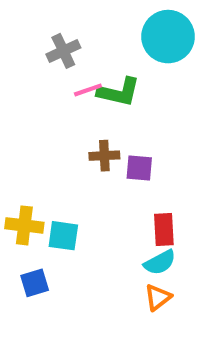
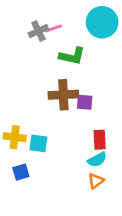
pink line: (88, 90) -> (53, 29), moved
brown cross: (104, 156) -> (63, 95), size x1.6

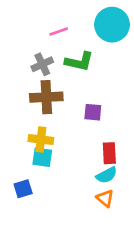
gray cross: (38, 31) -> (42, 64), moved
brown cross: (63, 95) -> (46, 97), moved
yellow cross: (15, 137) -> (41, 140), moved
orange triangle: (96, 181) -> (105, 198), turned -42

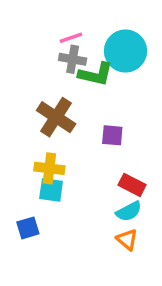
cyan circle: (112, 25) -> (125, 51), moved
gray cross: (42, 64) -> (73, 59), moved, turned 35
brown cross: (46, 97) -> (56, 117), turned 36
red rectangle: (109, 153) -> (132, 185), turned -60

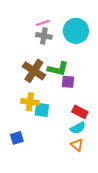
green L-shape: (96, 74) -> (58, 69), moved
cyan square: (51, 190) -> (42, 110), moved

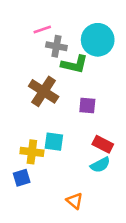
pink line: (43, 23) -> (42, 29), moved
green L-shape: (58, 69) -> (74, 64), moved
yellow cross: (30, 102) -> (32, 152), moved
orange triangle: (77, 145) -> (74, 201), moved

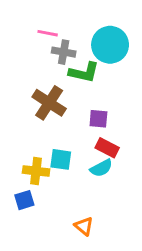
pink line: (42, 29) -> (48, 33), turned 30
red rectangle: (103, 144) -> (107, 148), moved
cyan semicircle: (100, 165) -> (101, 168), moved

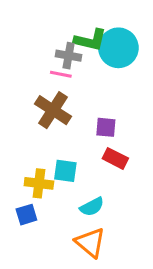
pink line: (48, 33) -> (61, 74), moved
green L-shape: (84, 72) -> (90, 40), moved
cyan semicircle: (101, 168) -> (92, 207), moved
orange triangle: (84, 226) -> (90, 243), size x1.5

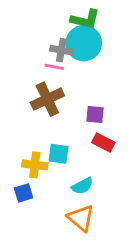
green L-shape: (90, 40) -> (85, 19), moved
cyan circle: (118, 48) -> (84, 43), moved
brown cross: (53, 110) -> (47, 99), turned 32

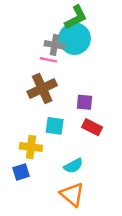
green L-shape: (85, 19) -> (76, 17), turned -40
cyan square: (59, 154) -> (55, 126), moved

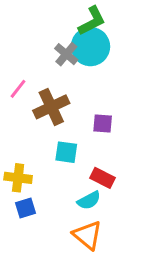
gray cross: (55, 45) -> (66, 54), turned 30
pink line: (48, 60) -> (18, 89), moved, turned -63
red rectangle: (92, 127) -> (103, 178), moved
yellow cross: (31, 147) -> (18, 178), moved

